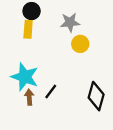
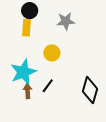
yellow circle: (80, 44) -> (52, 53), moved
cyan star: (25, 77) -> (23, 72), turned 30

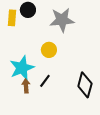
gray star: (66, 21) -> (62, 20), size x1.4
yellow rectangle: (26, 28) -> (12, 18), moved

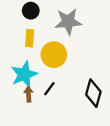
yellow rectangle: (12, 18) -> (30, 38), moved
yellow circle: (49, 50) -> (54, 55), size x1.5

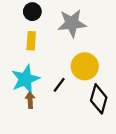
yellow circle: (54, 55) -> (85, 66), moved
black line: (49, 89) -> (59, 85), moved

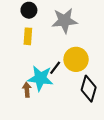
cyan star: (25, 79) -> (40, 78), moved, turned 30
black line: (59, 85) -> (55, 68), moved

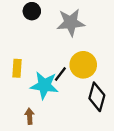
yellow rectangle: (28, 36) -> (17, 68), moved
brown arrow: (27, 90) -> (30, 116), moved

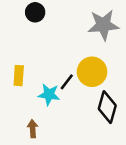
gray star: (71, 23) -> (103, 25), moved
cyan star: (44, 85) -> (49, 95), size x0.7

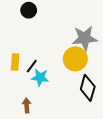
gray star: (103, 25) -> (85, 38), moved
black line: (67, 82) -> (32, 66), moved

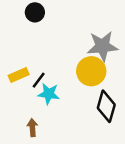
yellow rectangle: (15, 62) -> (19, 75), turned 63

